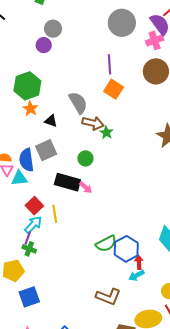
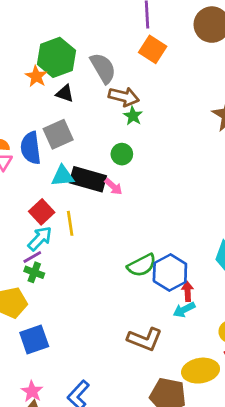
green hexagon: (27, 86) -> (56, 57), moved
green star: (106, 133) -> (133, 116), moved
green circle: (85, 158) -> (122, 154), moved
cyan triangle: (19, 178) -> (63, 176), moved
purple line: (28, 238) -> (32, 257), turned 40

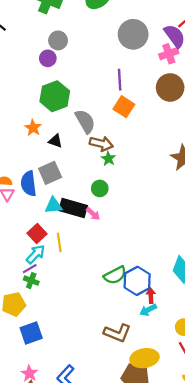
green hexagon: (56, 57) -> (55, 96), moved
yellow ellipse: (201, 371) -> (144, 358), moved

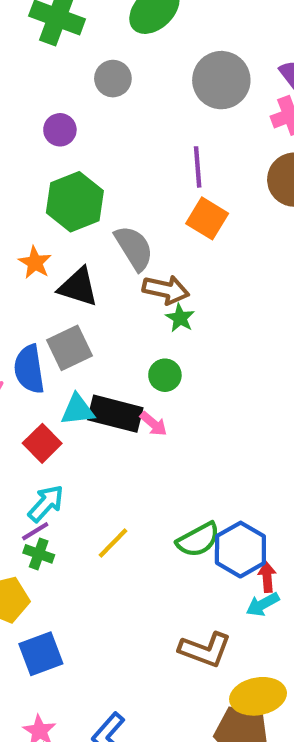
gray circle: (58, 40) -> (113, 79), moved
black triangle: (55, 141) -> (78, 287), size x1.5
red square: (37, 233) -> (42, 443), moved
yellow line: (59, 242) -> (113, 543), moved, turned 54

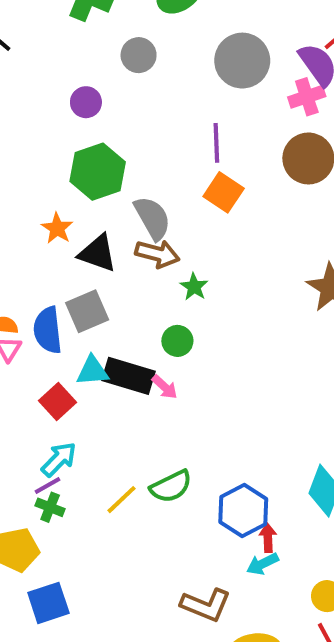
brown arrow: (166, 290) -> (157, 254), moved
green semicircle: (198, 540) -> (171, 486), moved

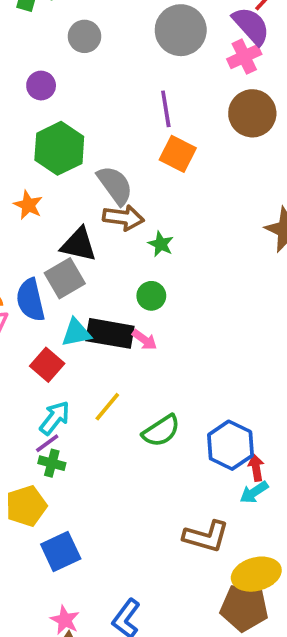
black triangle: (98, 253) -> (79, 245), moved
yellow line: (122, 500) -> (107, 407), moved

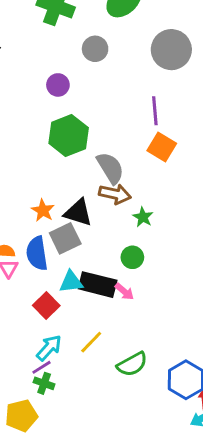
orange star: (28, 205) -> (43, 211), moved

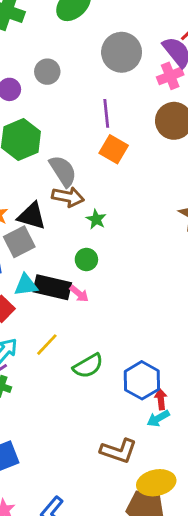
gray circle: (95, 49) -> (47, 72), moved

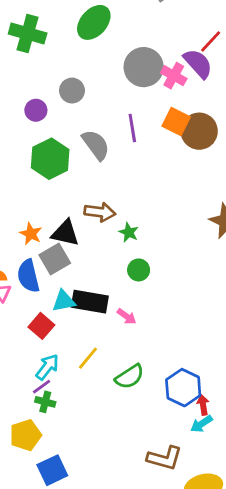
pink cross: (170, 76) -> (174, 76), moved, turned -35
orange square: (114, 149) -> (176, 122), moved
gray semicircle: (63, 171) -> (96, 145), moved
green circle: (86, 259) -> (139, 270), moved
pink arrow: (79, 294) -> (127, 316), moved

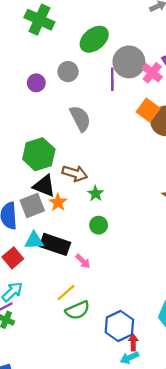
green ellipse: (94, 22) -> (94, 39), moved
purple line: (132, 128) -> (112, 79), moved
green hexagon: (50, 159) -> (39, 154), moved
orange star: (31, 234) -> (58, 202), moved
yellow line: (88, 358) -> (66, 293), moved

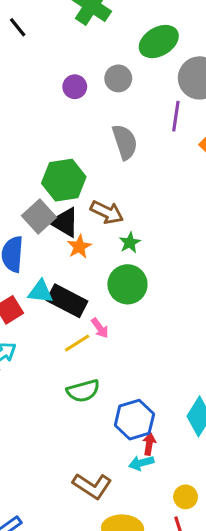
purple line: (112, 79) -> (176, 116), moved
gray square: (32, 206) -> (39, 216), moved, turned -30
green circle: (99, 225) -> (127, 284), size x1.6
yellow line: (66, 293) -> (77, 343), moved

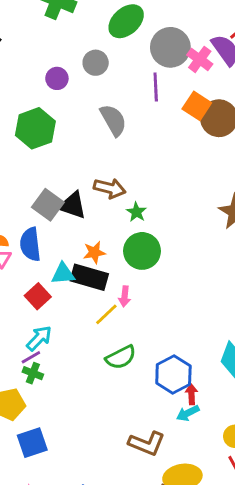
green hexagon: (64, 180) -> (35, 128), moved
orange star: (79, 247) -> (94, 252), moved, turned 30
pink arrow: (100, 328) -> (125, 296), turned 54

